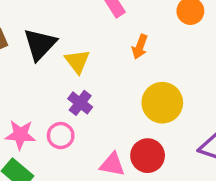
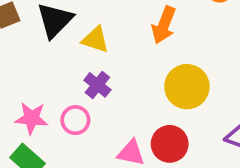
orange arrow: (140, 47) -> (164, 25), size x1.4
yellow triangle: (77, 61) -> (95, 40), turned -36

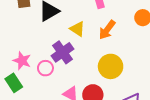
yellow triangle: (95, 40) -> (77, 29), moved
purple cross: (97, 85) -> (62, 52), size x1.5

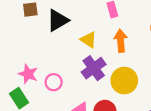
orange arrow: (107, 30) -> (121, 41), turned 138
purple cross: (62, 52) -> (94, 68), moved

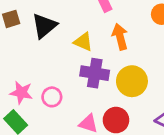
purple cross: (94, 68) -> (95, 73), turned -35

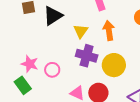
yellow triangle: (83, 42) -> (81, 31), turned 35

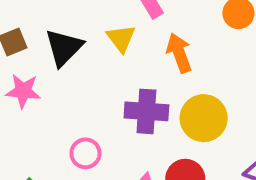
yellow triangle: (81, 31) -> (121, 38), moved
pink star: (30, 64) -> (23, 91), moved

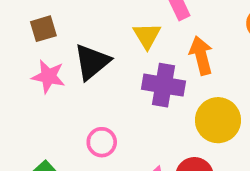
black triangle: (64, 48) -> (92, 62), moved
purple cross: (146, 111) -> (164, 85), moved

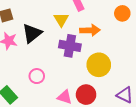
orange arrow: (201, 55) -> (90, 30), turned 102

